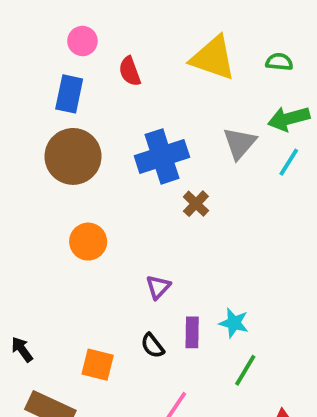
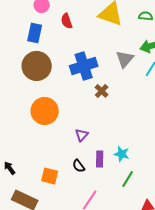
orange circle: (88, 242) -> (45, 111), size x1.4

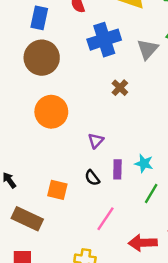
blue cross: (84, 66) -> (104, 40), moved

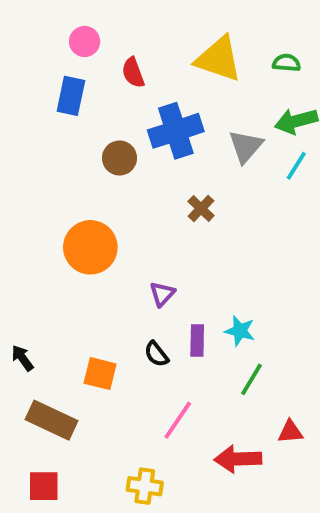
brown circle: (42, 58) -> (119, 158), moved, size x0.6

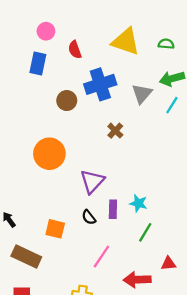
purple triangle: (162, 294) -> (92, 181), size x1.6

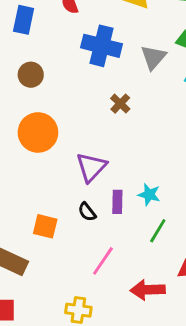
blue cross: (100, 84) -> (101, 46), turned 32
brown circle: (67, 101) -> (31, 75), moved

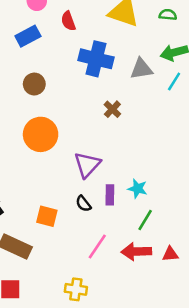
blue rectangle: (24, 20) -> (28, 36), turned 50
gray triangle: (153, 57) -> (141, 69), turned 40
red arrow: (148, 290) -> (136, 252), moved

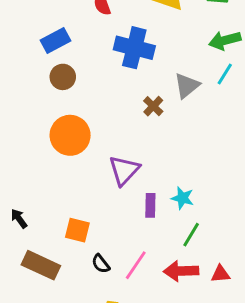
blue rectangle: (28, 36) -> (55, 40), moved
gray triangle: (141, 69) -> (187, 86), moved, turned -30
black semicircle: (83, 204) -> (101, 264), moved

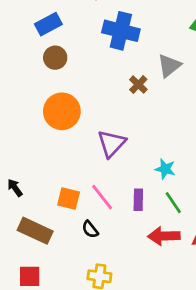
purple rectangle: (150, 205) -> (138, 200), moved
green line: (191, 235) -> (173, 203), turned -65
pink line: (136, 265) -> (102, 197), moved, turned -72

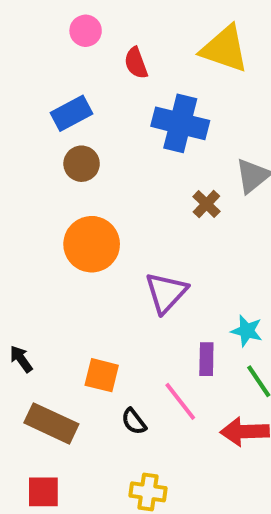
pink line: (102, 197) -> (180, 401), moved
purple rectangle: (138, 200) -> (206, 359), moved

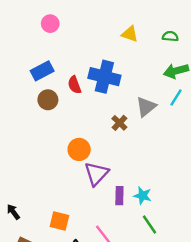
yellow triangle: (225, 49) -> (130, 34), size x0.6
red semicircle: (136, 63) -> (74, 85), moved
orange circle: (92, 244) -> (79, 149), moved, size x0.7
purple rectangle: (206, 359) -> (119, 196), moved

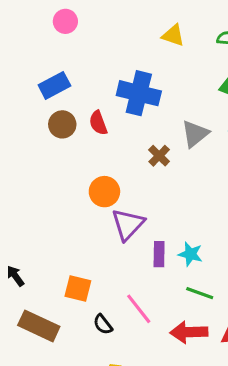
red semicircle: (74, 85) -> (98, 123), moved
green line: (149, 224) -> (200, 293), turned -36

